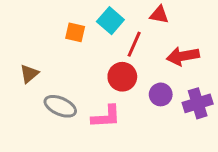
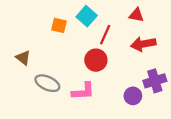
red triangle: (159, 15) -> (136, 15), moved
brown triangle: (29, 74) -> (23, 58), turned -42
purple circle: (161, 94) -> (133, 96), moved

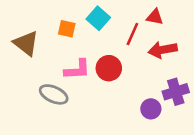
red line: (105, 35) -> (132, 34), moved
brown triangle: (23, 58) -> (26, 43), moved, size x1.5
pink L-shape: (83, 91) -> (77, 69), moved

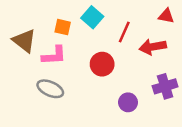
red triangle: (155, 17) -> (166, 16), moved
pink L-shape: (77, 69) -> (54, 55), moved
purple circle: (151, 109) -> (128, 102), moved

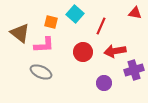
red arrow: (153, 47) -> (115, 51), moved

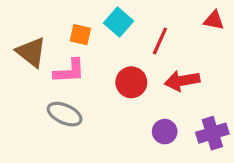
purple cross: (134, 70) -> (212, 133), moved

